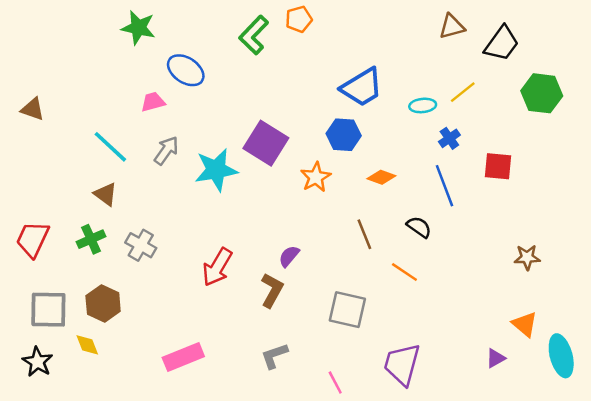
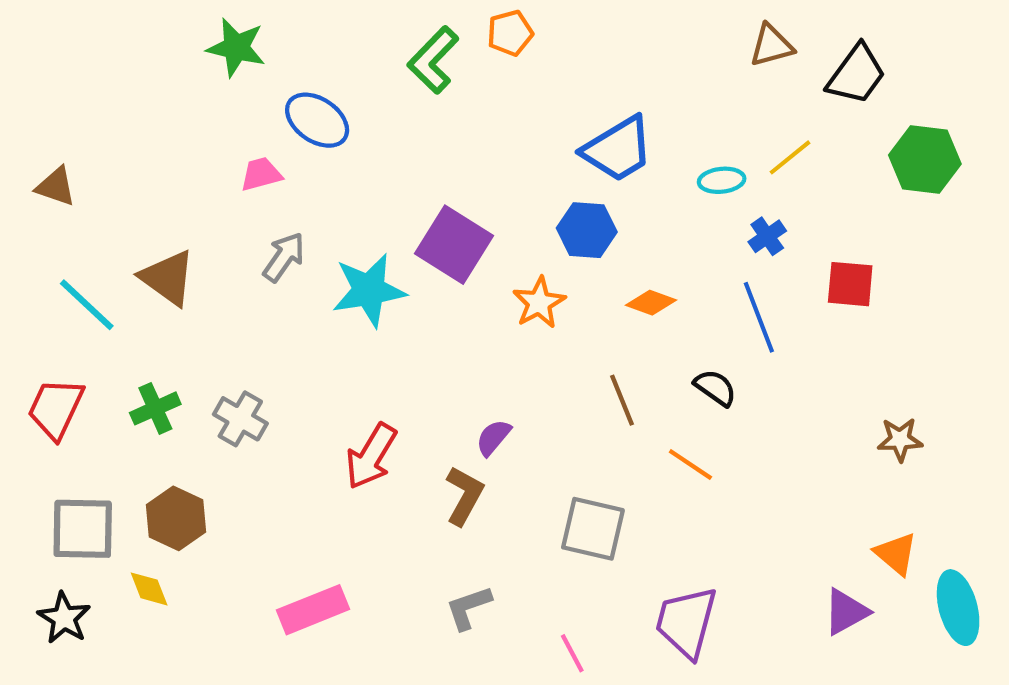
cyan line: (110, 147) -> (87, 305), moved
brown triangle: (106, 194) -> (168, 278), moved, size x1.4
purple triangle: (496, 358) -> (846, 612), size x1.4

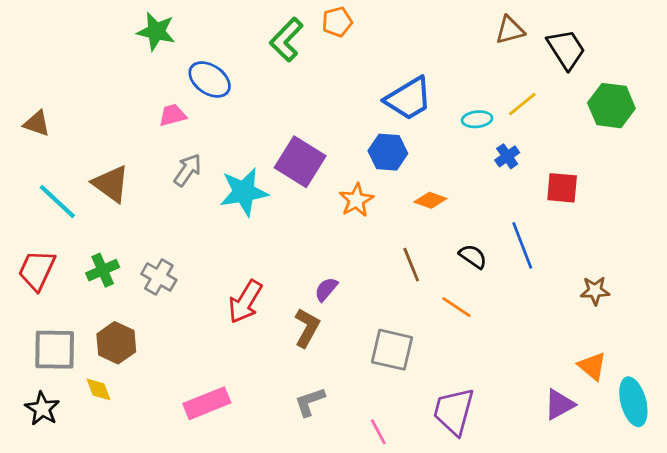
black trapezoid: (856, 75) -> (566, 49), turned -69
blue line: (759, 317) -> (522, 245), moved

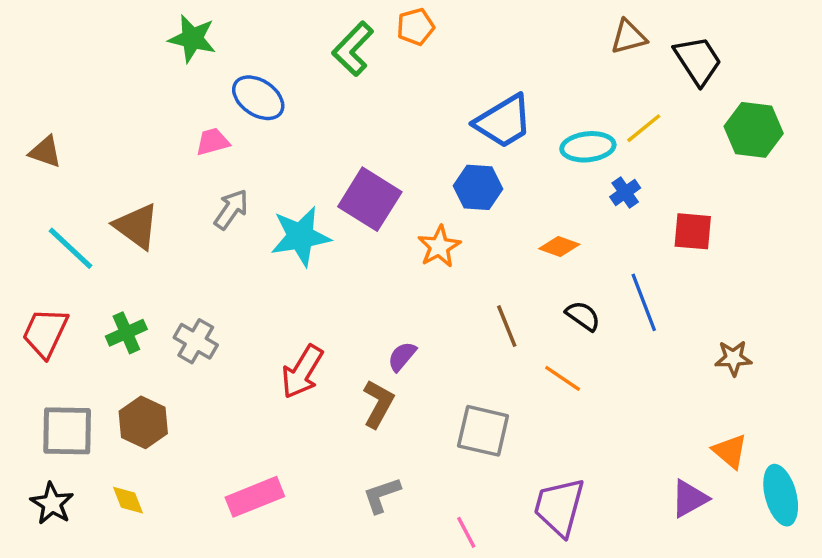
cyan ellipse: (477, 119) -> (588, 147), size x1.4
orange diamond: (430, 200) -> (559, 247), moved
yellow diamond: (98, 389) -> (128, 500), moved

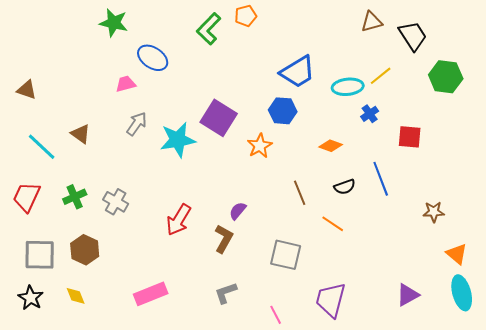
brown triangle: (136, 226) -> (81, 134), size x0.7
black semicircle: (583, 316) -> (345, 187), turned 125
orange triangle: (730, 451) -> (457, 254), moved

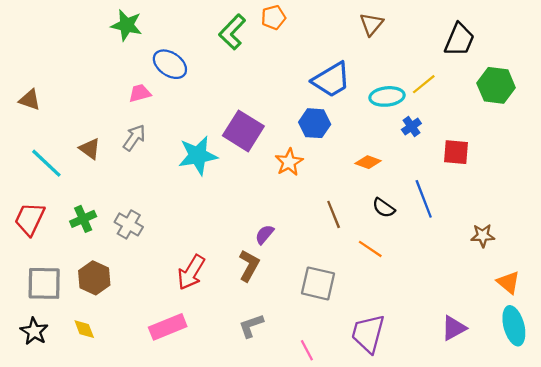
brown triangle: (372, 22) -> (371, 24), moved, turned -35
black trapezoid: (413, 36) -> (459, 40), turned 56
gray arrow: (137, 124) -> (134, 138), moved
black semicircle: (345, 187) -> (384, 208), turned 55
red arrow: (179, 220) -> (191, 272), moved

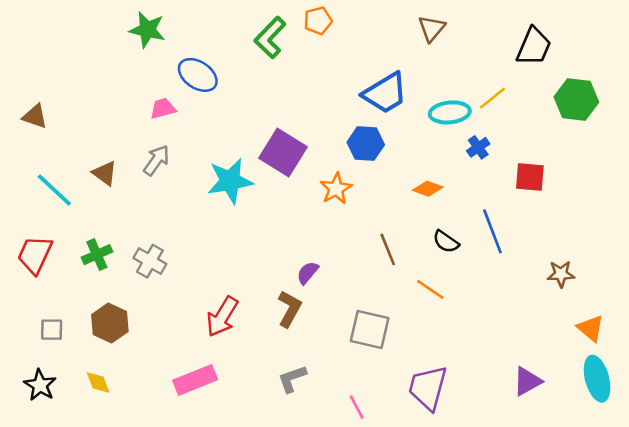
gray square: (44, 283) -> (52, 330), size x0.6

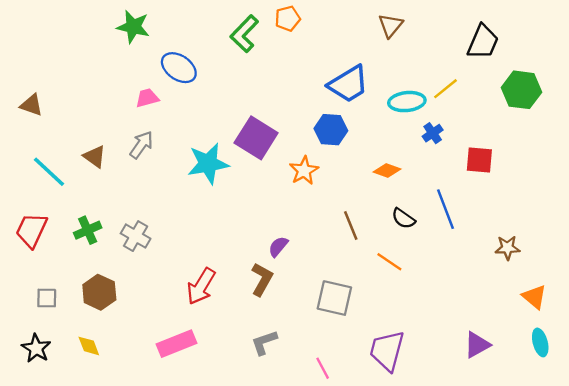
cyan ellipse: (597, 379) -> (540, 342), size x0.7

